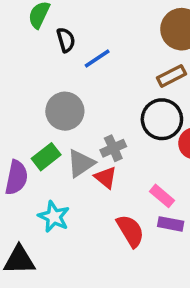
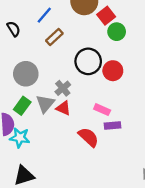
blue line: (97, 58) -> (44, 15), moved
brown rectangle: (171, 76) -> (54, 37), moved
cyan star: (54, 217) -> (20, 138), moved

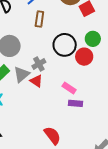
green circle: (117, 32) -> (93, 39), moved
brown rectangle: (54, 37) -> (39, 19), turned -49
red semicircle: (88, 137) -> (52, 136), moved

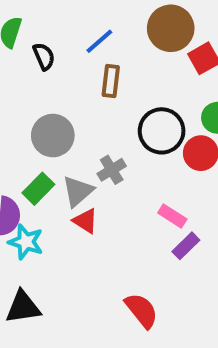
red triangle: (36, 81) -> (85, 221), moved
purple rectangle: (76, 103) -> (186, 246), turned -48

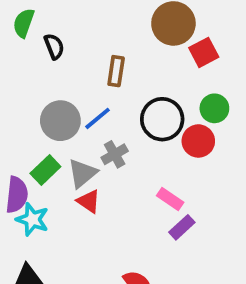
blue line: (99, 41) -> (97, 118), moved

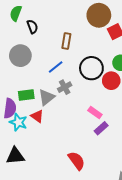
gray circle: (60, 121) -> (20, 56), moved
green rectangle: (45, 170) -> (26, 95), turned 35
red triangle: (89, 201) -> (37, 116), moved

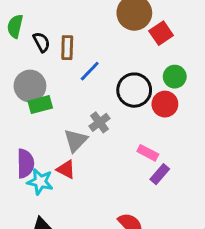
brown rectangle: (66, 41) -> (67, 48), moved
blue line: (56, 67) -> (90, 71), moved
green rectangle: (26, 95) -> (40, 105), moved

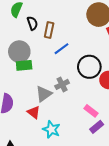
cyan star: (40, 182) -> (51, 129), moved

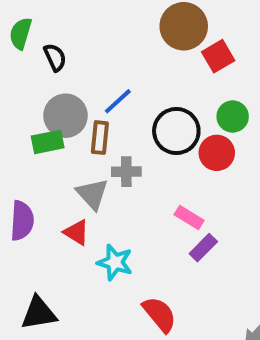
brown rectangle: (49, 30) -> (100, 138), moved
gray circle: (19, 52) -> (66, 116), moved
gray cross: (62, 84) -> (126, 172), turned 32
gray triangle: (44, 94) -> (92, 194), turned -30

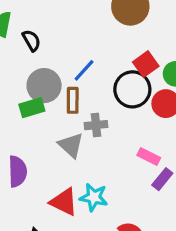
red square: (218, 56) -> (146, 64), moved
red triangle: (76, 232) -> (64, 202), moved, size x1.4

